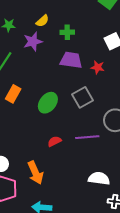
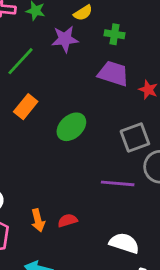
gray square: (83, 97) -> (135, 137), moved
red semicircle: (54, 141) -> (68, 221), moved
orange arrow: (35, 173) -> (38, 220), size x0.7

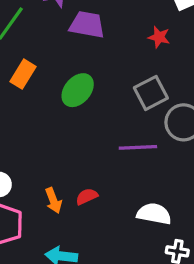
purple trapezoid: (113, 73) -> (87, 25), moved

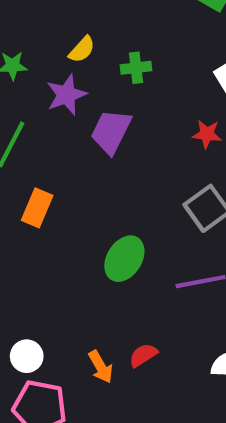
purple trapezoid: (87, 25) -> (111, 132), turned -66
green ellipse: (78, 90) -> (124, 259), moved

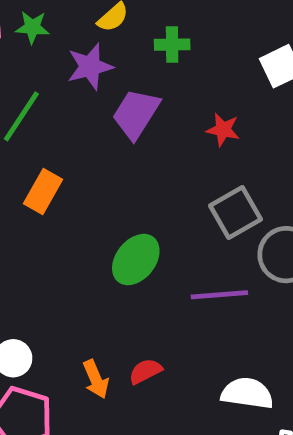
red star: (207, 134) -> (223, 130), moved

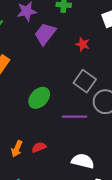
gray square: (236, 212) -> (85, 81), turned -30
orange arrow: (96, 379) -> (17, 149), turned 42

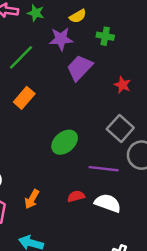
red semicircle: (39, 147) -> (76, 196), moved
white semicircle: (83, 161) -> (108, 203), moved

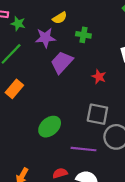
green star: (36, 13) -> (18, 24), moved
gray square: (120, 128) -> (97, 114), turned -30

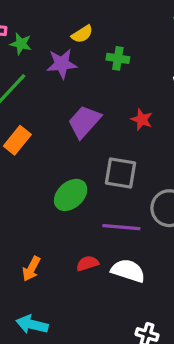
purple trapezoid: (62, 62) -> (84, 122), moved
gray square: (97, 114) -> (120, 173), moved

